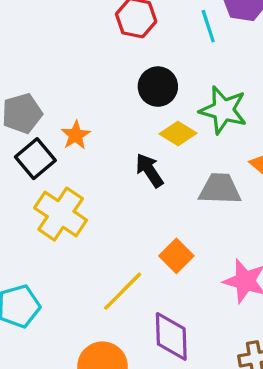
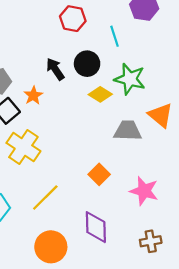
cyan line: (208, 26) -> (114, 36), moved
black arrow: (149, 170) -> (55, 69), moved
yellow line: (123, 291) -> (45, 197), moved

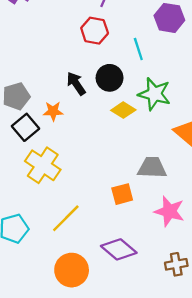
orange star: (33, 95) -> (53, 111), turned 30
gray trapezoid: (128, 131) -> (152, 168), moved
orange square: (99, 174) -> (122, 194), turned 30
purple diamond: (96, 227) -> (119, 249), turned -48

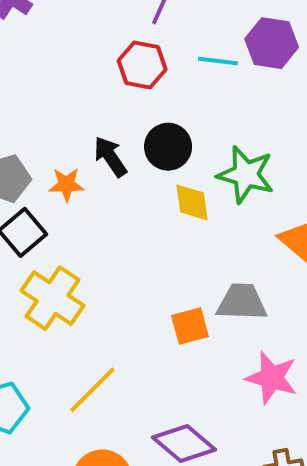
cyan line: (138, 49) -> (218, 61), moved, turned -65
yellow diamond: (123, 110) -> (192, 202), turned 50
orange star: (53, 111) -> (66, 185), moved
orange square: (122, 194) -> (190, 326), moved

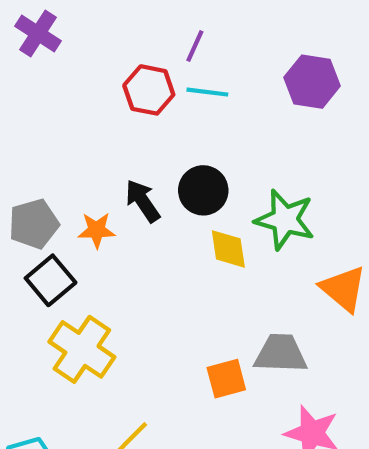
cyan line: (218, 61) -> (207, 92), moved
red hexagon: (142, 65) -> (149, 90), moved

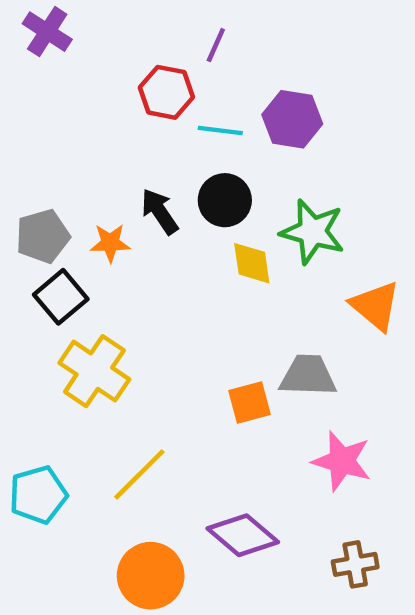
purple hexagon: (312, 82) -> (292, 119), moved
cyan line: (207, 92) -> (220, 130), moved

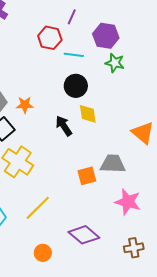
purple hexagon: (292, 119) -> (106, 36), moved
black arrow: (160, 211) -> (64, 126), moved
green star: (312, 232) -> (115, 63), moved, size x0.7
orange circle: (151, 576) -> (43, 253), size x0.6

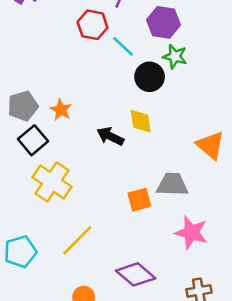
cyan line: (74, 55) -> (123, 46), turned 36
black circle: (76, 86) -> (150, 77), moved
orange star: (25, 105) -> (61, 110), turned 30
black arrow: (64, 126) -> (110, 136), turned -30

